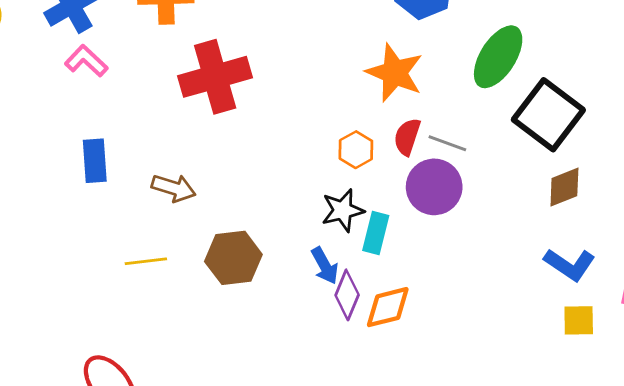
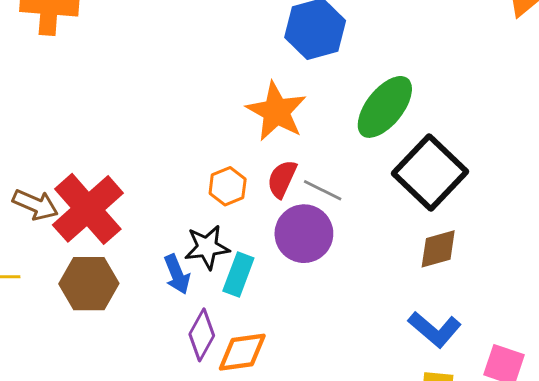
red cross: (215, 77) -> (88, 209), moved, turned -32
blue arrow: (325, 266) -> (177, 274), moved

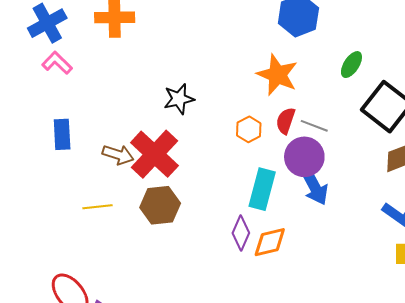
green ellipse: (385, 107) -> (351, 65), size x0.6
black star: (207, 247) -> (179, 99), moved
blue arrow: (177, 274) -> (314, 186), moved, size x1.4
cyan rectangle: (238, 274) -> (262, 189), size x1.4

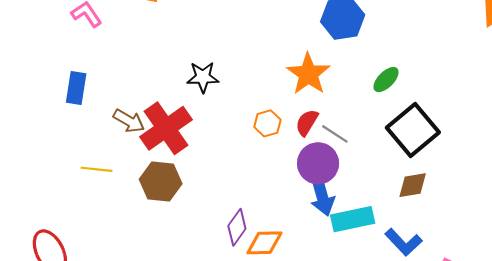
cyan rectangle: (262, 189) -> (353, 219), moved, turned 51

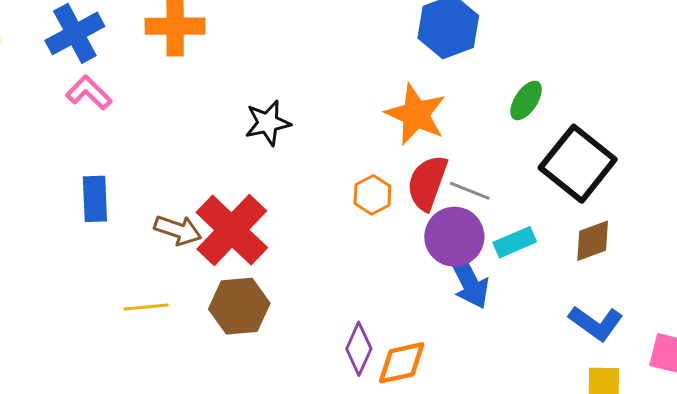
black star: (203, 77) -> (268, 123), moved
red semicircle: (307, 123) -> (427, 183), size x1.4
cyan rectangle: (353, 219) -> (515, 242), moved, size x0.7

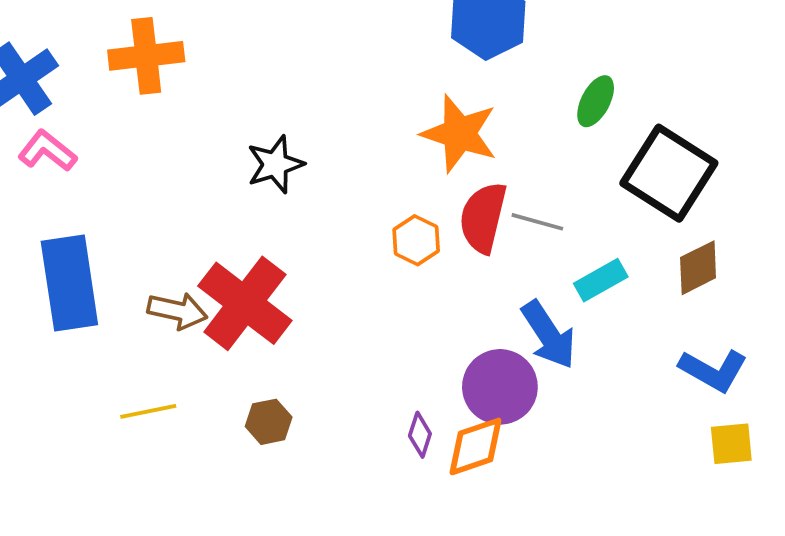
blue rectangle: (95, 199) -> (69, 283), size x1.6
purple circle: (454, 237) -> (500, 387), moved
brown hexagon: (239, 306) -> (269, 422), moved, size x0.6
purple diamond: (359, 349) -> (420, 435), size x0.7

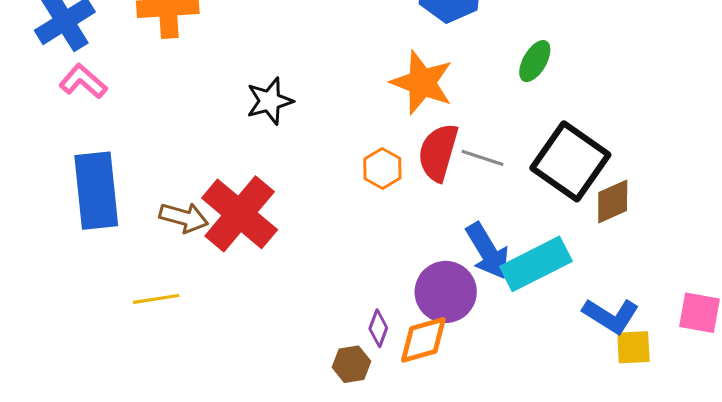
black square: (669, 173) -> (570, 161), moved
cyan rectangle: (601, 280) -> (536, 264), moved, size x1.6
blue L-shape: (713, 370) -> (611, 316), moved
brown hexagon: (269, 422) -> (351, 364), moved

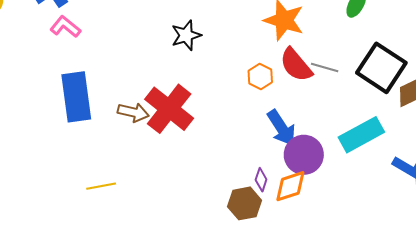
red semicircle: (438, 152) -> (296, 65), turned -54
blue arrow: (488, 251) -> (281, 128), moved
yellow line: (156, 299) -> (101, 186), moved
brown hexagon: (351, 364) -> (244, 203), size x1.4

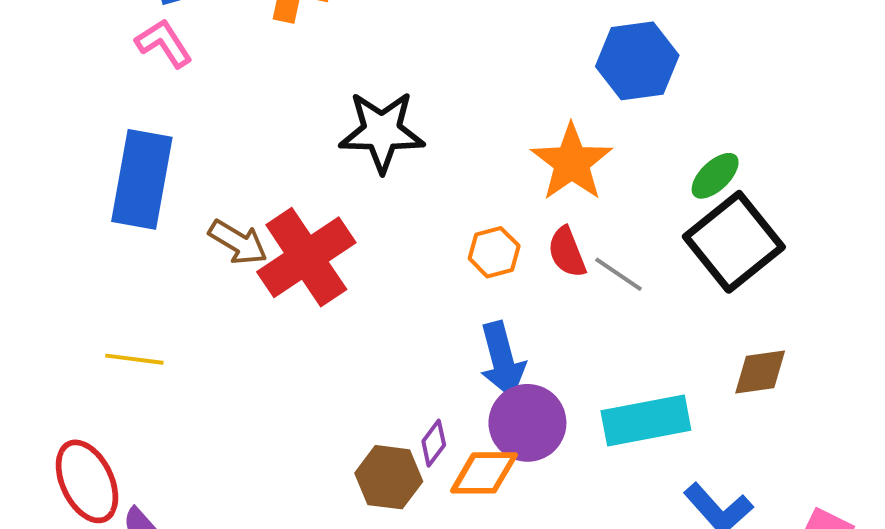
black star: (186, 35) -> (382, 132), size x1.4
red semicircle: (296, 65) -> (567, 252), size x0.7
black square: (381, 68) -> (734, 242), moved

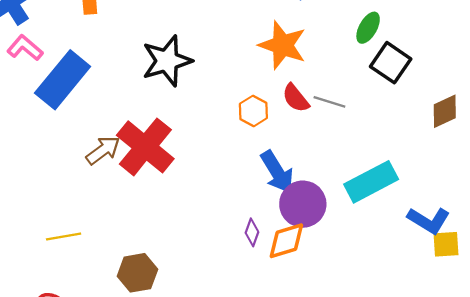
blue rectangle: (142, 179) -> (63, 80), moved, turned 46
brown arrow: (238, 242) -> (103, 150), turned -51
black square: (734, 242) -> (391, 63), size x0.7
brown diamond: (760, 372) -> (445, 111), moved
brown hexagon: (389, 477) -> (137, 273), moved

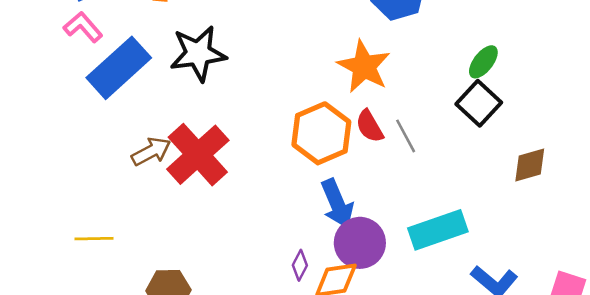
green ellipse: (368, 28) -> (483, 62), moved
black star: (167, 61) -> (198, 53), moved
gray line: (329, 102) -> (406, 136), turned 36
orange hexagon: (253, 111) -> (321, 133), size x1.8

